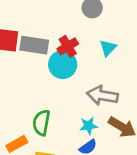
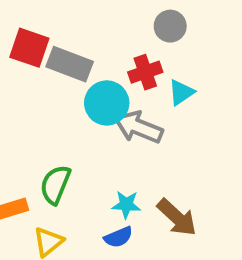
red cross: (68, 46) -> (145, 72), moved
gray arrow: (102, 95) -> (138, 127), moved

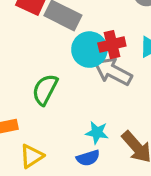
red cross: (145, 72) -> (112, 45), moved
green semicircle: (55, 185) -> (45, 90), moved

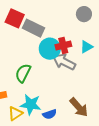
cyan star: (97, 133) -> (31, 104), moved, size x1.5

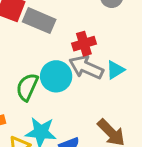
cyan triangle: (86, 47) -> (115, 70), moved
cyan circle: (50, 49) -> (56, 76), moved

